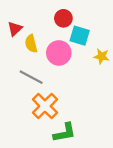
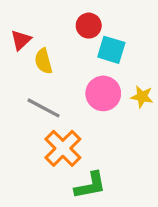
pink circle: (59, 53) -> (103, 93), moved
yellow star: (102, 56) -> (142, 97), moved

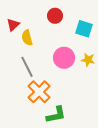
cyan square: (111, 50) -> (84, 29), moved
gray line: (43, 108) -> (27, 67), turned 35

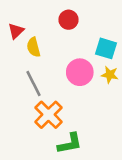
cyan square: (84, 29) -> (106, 48), moved

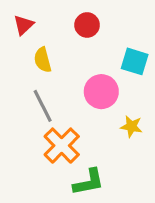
red triangle: (16, 31) -> (24, 25), moved
yellow star: (110, 75) -> (131, 126), moved

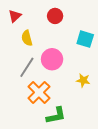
pink circle: (101, 92) -> (52, 59), moved
gray line: (43, 106) -> (27, 67), turned 60

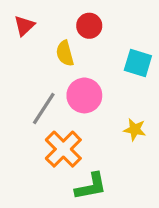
yellow semicircle: (27, 38) -> (65, 53), moved

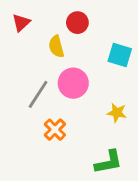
orange cross: (63, 149) -> (55, 130), size x0.7
green L-shape: (91, 186) -> (108, 162), moved

